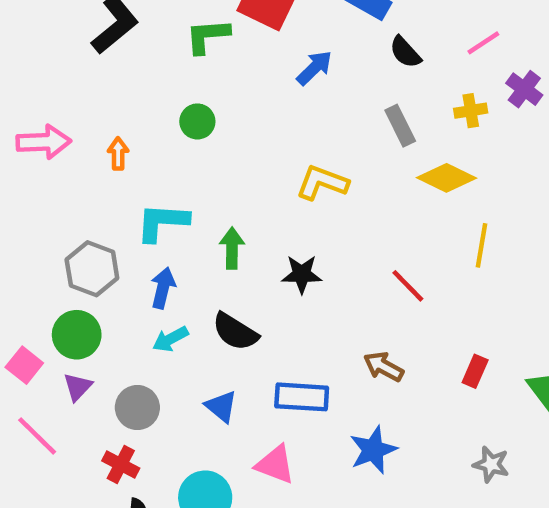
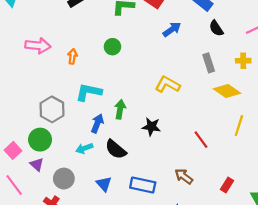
blue arrow: (163, 288) -> (97, 123), moved
purple triangle: (78, 387) -> (37, 164), turned -40

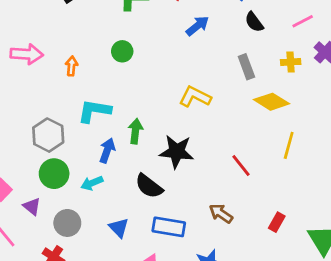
black star: (151, 127) -> (177, 152), size x1.4
green circle: (40, 140) -> (54, 174), moved
black semicircle: (116, 149) -> (149, 186), moved

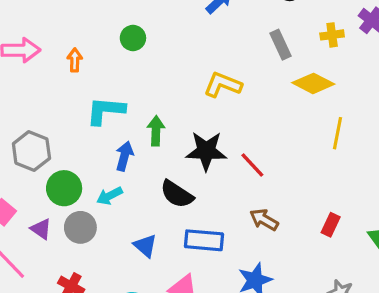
gray hexagon: (48, 135) -> (31, 151), moved
red line: (241, 165) -> (252, 165), moved
gray circle: (67, 223) -> (80, 227), moved

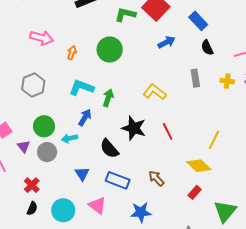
green circle: (133, 38) -> (110, 50), size x1.6
yellow diamond: (313, 83) -> (199, 166), moved
green arrow: (156, 131) -> (108, 98), moved
gray hexagon: (31, 151) -> (33, 85), moved
red line: (252, 165) -> (168, 131), moved

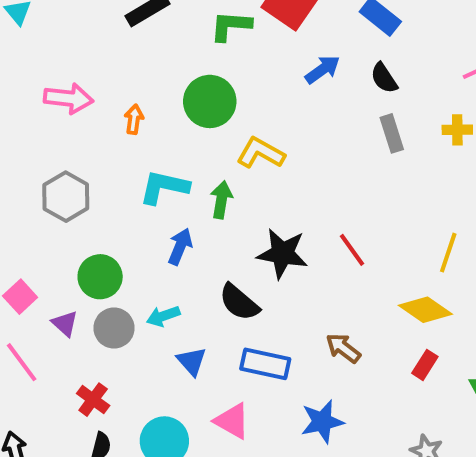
black semicircle: (207, 48) -> (384, 78), moved
yellow L-shape: (155, 92) -> (261, 153), moved
cyan arrow: (69, 138) -> (163, 316), moved

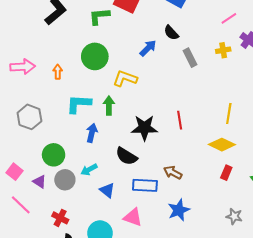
blue arrow: (323, 69) -> (148, 48), moved
black semicircle: (384, 78) -> (171, 33), moved
red line: (352, 250) -> (180, 120), turned 36
brown arrow: (343, 348) -> (173, 173), moved

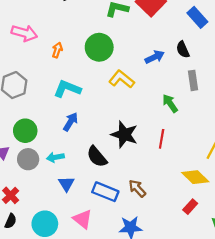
green arrow: (109, 106) -> (170, 103), moved, turned -54

